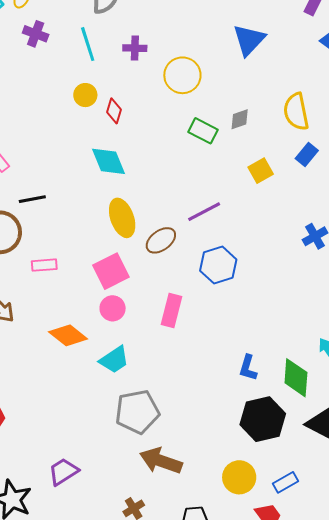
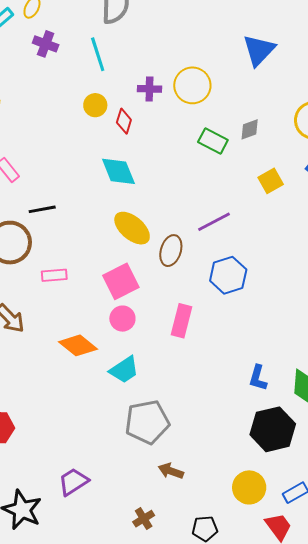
purple cross: (135, 48) -> (149, 89), moved
yellow ellipse: (122, 218) -> (132, 228), turned -30
brown ellipse: (161, 240) -> (171, 251), turned -36
brown arrow: (161, 461) -> (171, 471), size x0.6

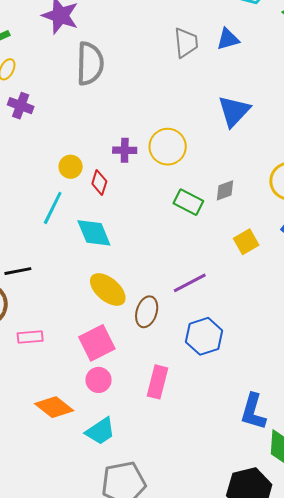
cyan line: (98, 54) -> (53, 208), moved, turned 44
blue L-shape: (258, 378) -> (253, 412), moved, size x1.4

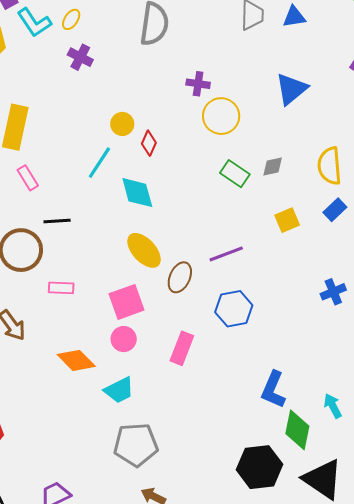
purple cross: (125, 150) -> (198, 84), moved

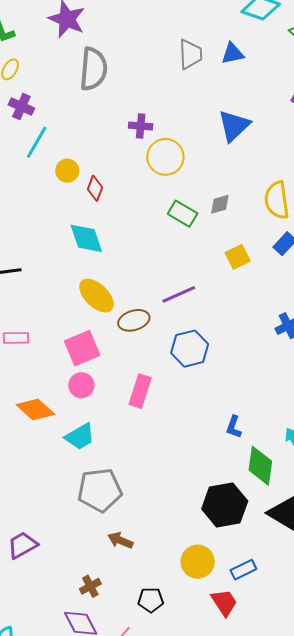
cyan line: (99, 163) -> (37, 142), moved
brown ellipse: (180, 277) -> (134, 320), turned 52
blue L-shape: (273, 390) -> (234, 427), size x0.6

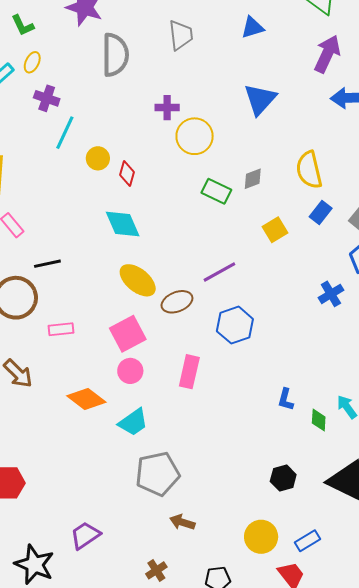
gray trapezoid: (190, 54) -> (181, 35), moved
green diamond: (260, 466) -> (319, 420), moved, size x0.6
black hexagon: (225, 505) -> (283, 478), size x0.6

